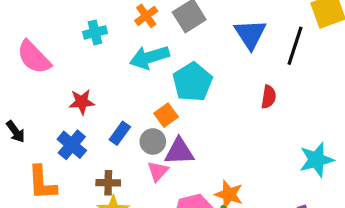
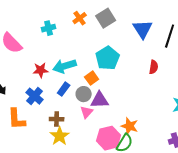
cyan arrow: (150, 57) -> (65, 66), moved

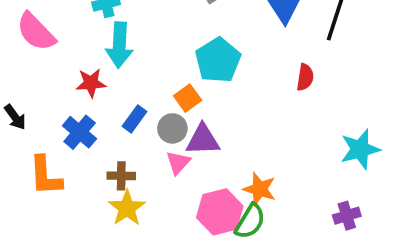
cyan arrow: (65, 66) -> (119, 45), moved, turned -70

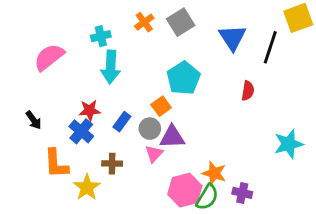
pink semicircle: (36, 32) -> (49, 57), turned 96
red star: (91, 83) -> (90, 110), moved
yellow star: (127, 208) -> (87, 187), moved
purple cross: (347, 216) -> (242, 193), moved, turned 30

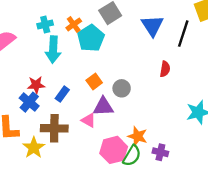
orange cross: (144, 22) -> (74, 24), moved
cyan pentagon: (183, 78) -> (91, 38), moved
gray circle: (150, 129) -> (122, 88), moved
pink triangle: (154, 154) -> (89, 120), turned -42
brown cross: (112, 164) -> (54, 128), size x1.6

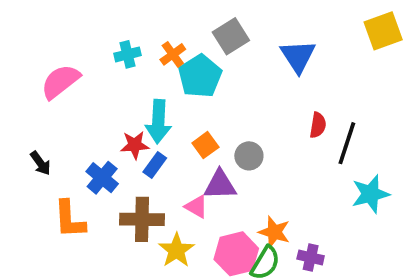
black line: (183, 34) -> (347, 143), moved
cyan arrow: (53, 50) -> (158, 121), moved
red star: (36, 85) -> (135, 145), moved
yellow star: (34, 148) -> (176, 250), moved

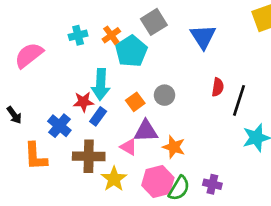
gray circle: (249, 156) -> (165, 95), moved
orange star: (274, 232) -> (174, 147), moved

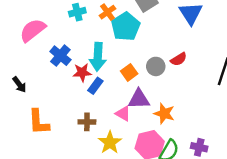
red semicircle: (218, 87) -> (179, 59), moved, turned 49
blue cross: (59, 126) -> (60, 56), moved
brown cross: (89, 156) -> (87, 122), size x0.6

